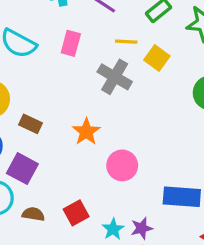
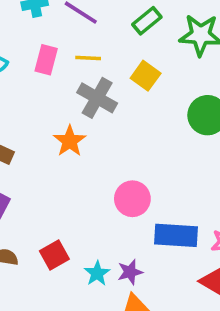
yellow line: (126, 42) -> (88, 58), moved
orange star: (86, 132) -> (70, 141), moved
pink circle: (122, 165) -> (132, 199), moved

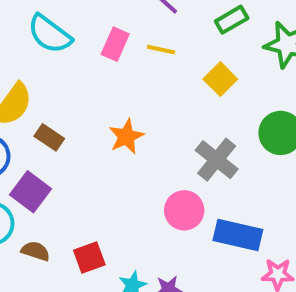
gray cross: (97, 98) -> (217, 160), moved
blue rectangle: (176, 235) -> (238, 235), moved

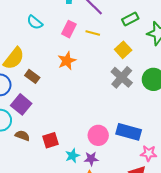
cyan semicircle: (50, 34) -> (35, 22), size x0.7
orange star: (126, 137) -> (67, 61), moved
gray cross: (217, 160) -> (122, 77), moved
pink circle: (184, 210) -> (98, 135), moved

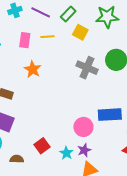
green rectangle: (130, 19) -> (68, 14), moved
yellow square: (123, 50) -> (80, 32), moved
brown semicircle: (22, 136) -> (17, 159), moved

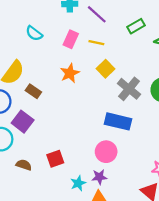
green rectangle: (68, 14) -> (136, 26), moved
yellow square: (80, 32) -> (106, 69), moved
blue rectangle: (110, 115) -> (118, 121), moved
cyan star: (66, 153) -> (78, 183), moved

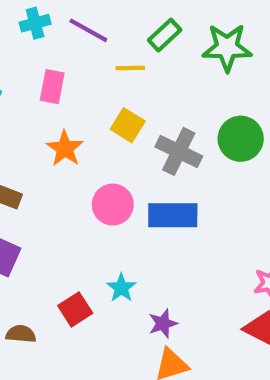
yellow line: (96, 43) -> (130, 68), moved
pink circle: (106, 152) -> (113, 205), moved
cyan star: (78, 183) -> (121, 288), moved

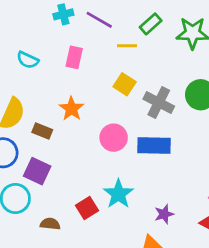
orange star: (65, 148) -> (71, 109), moved
cyan star: (121, 288) -> (118, 194), size x1.5
purple star: (163, 324) -> (164, 214), moved

